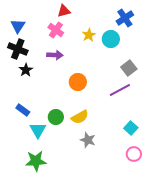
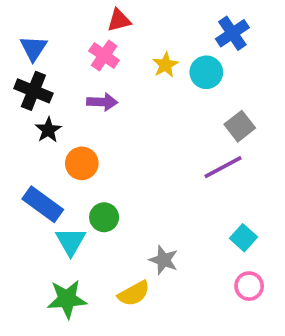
orange circle: (78, 82) -> (82, 163), moved
blue rectangle: (23, 110) -> (43, 204), size x1.5
yellow semicircle: (80, 117) -> (134, 293), moved

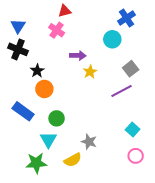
yellow star: (165, 65) -> (90, 72), moved
purple arrow: (102, 102) -> (78, 56), moved
black star: (48, 130) -> (37, 71), moved
cyan triangle: (71, 241) -> (48, 140), moved

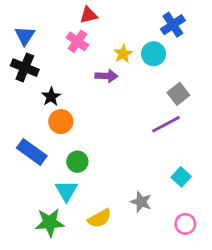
yellow star: (90, 72) -> (123, 54), moved
gray star: (89, 142) -> (141, 202), moved
pink circle: (136, 156) -> (185, 224), moved

